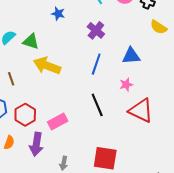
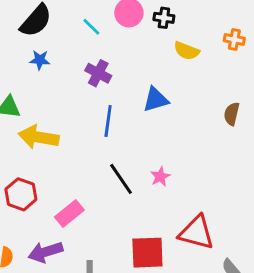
pink star: (126, 85) -> (160, 177), moved
red triangle: (141, 111) -> (196, 233), moved
red hexagon: (25, 115) -> (21, 194), moved
purple arrow: (36, 144) -> (46, 252), turned 75

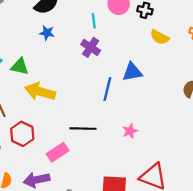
cyan line: (91, 27) -> (94, 21), moved, turned 32
blue line: (108, 121) -> (107, 89), moved
black line: (121, 179) -> (83, 129), moved, turned -60

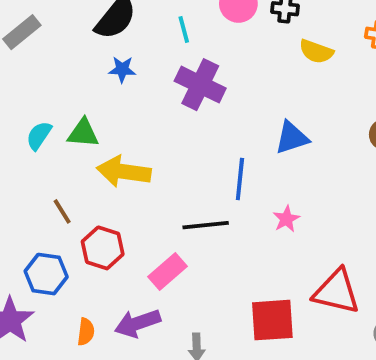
cyan line: (94, 21) -> (184, 29), moved
purple cross: (91, 47) -> (200, 85), size x1.4
blue triangle: (132, 72) -> (292, 138), moved
blue line: (107, 89) -> (240, 179), moved

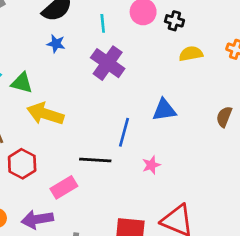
yellow semicircle: (316, 51) -> (191, 54), turned 140

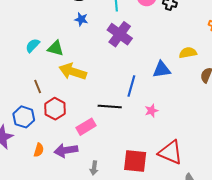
yellow semicircle: (191, 54) -> (188, 53), moved

